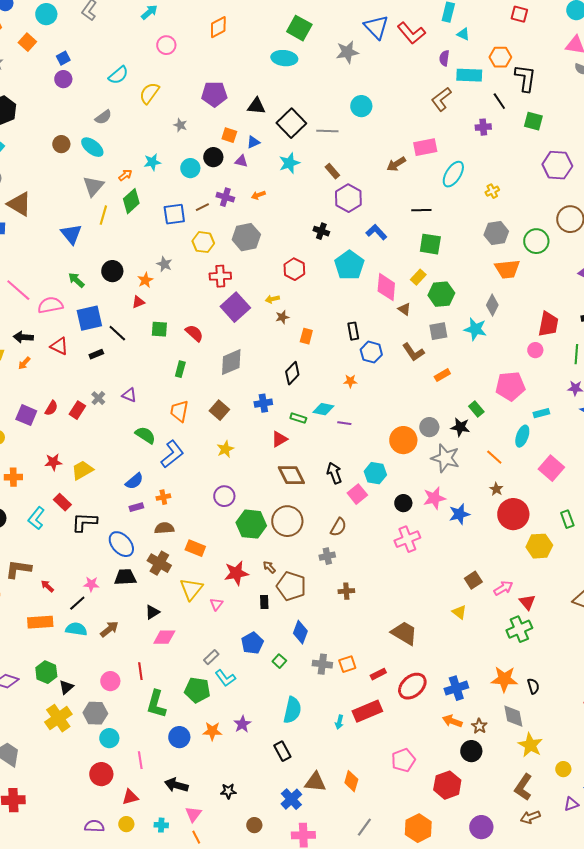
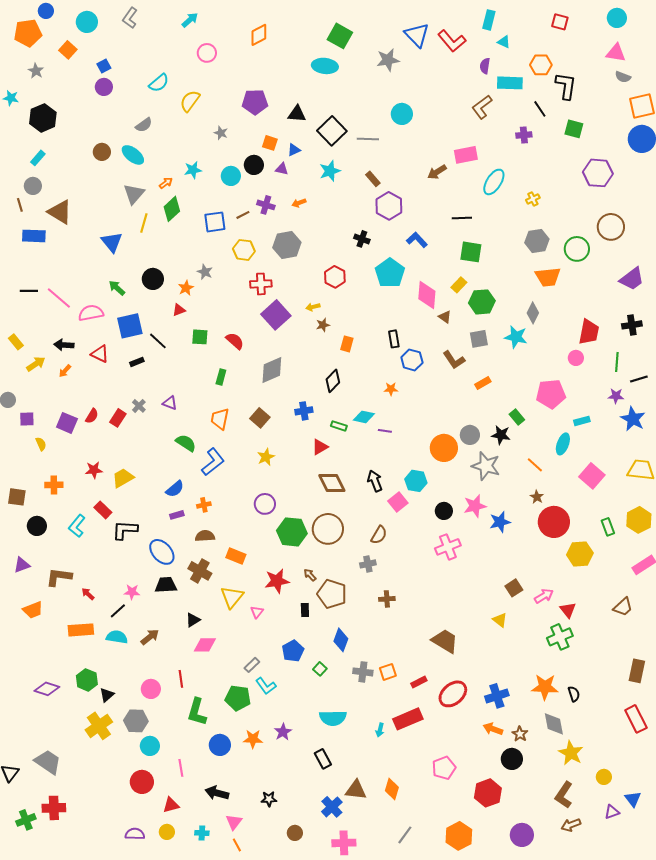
cyan semicircle: (292, 710) -> (333, 718), turned 76

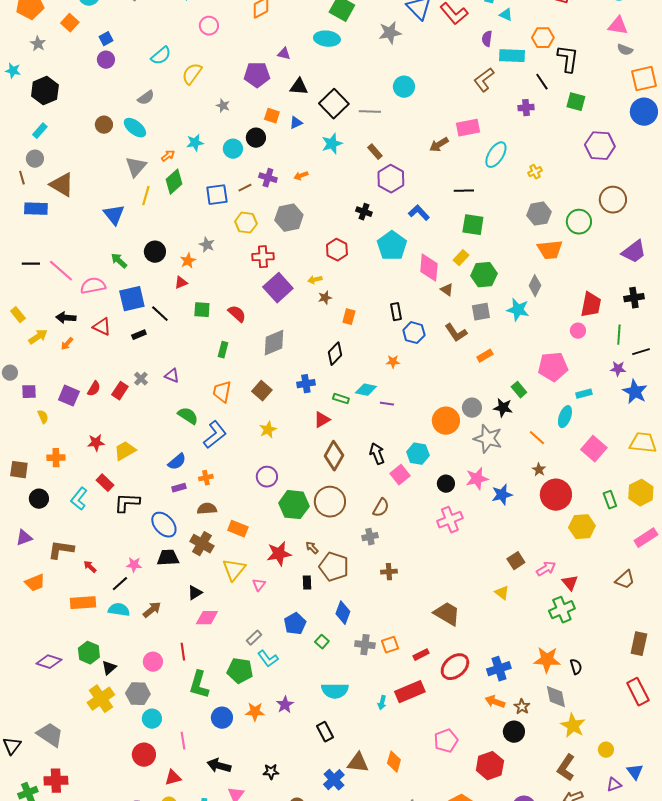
purple triangle: (282, 169) -> (284, 54), moved
brown diamond: (332, 483) -> (334, 456), turned 56

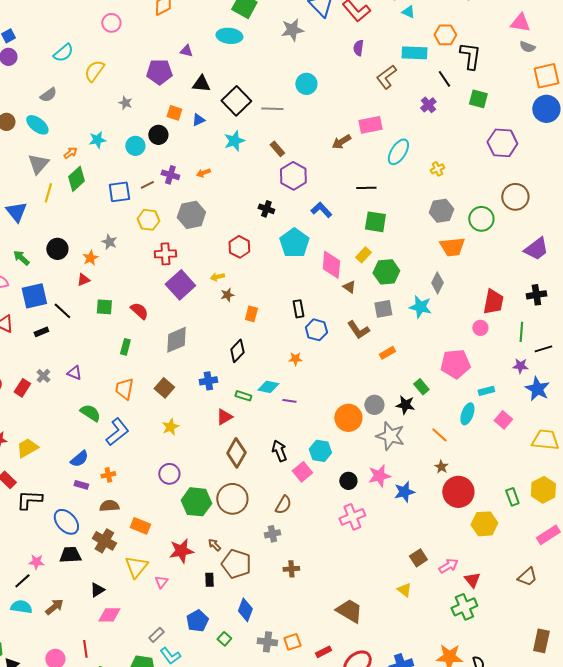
purple semicircle: (487, 39) -> (358, 48), moved
purple cross: (526, 108) -> (428, 105), turned -35
pink square: (594, 449) -> (503, 420), moved, size x0.7
purple rectangle: (179, 488) -> (81, 485), turned 32

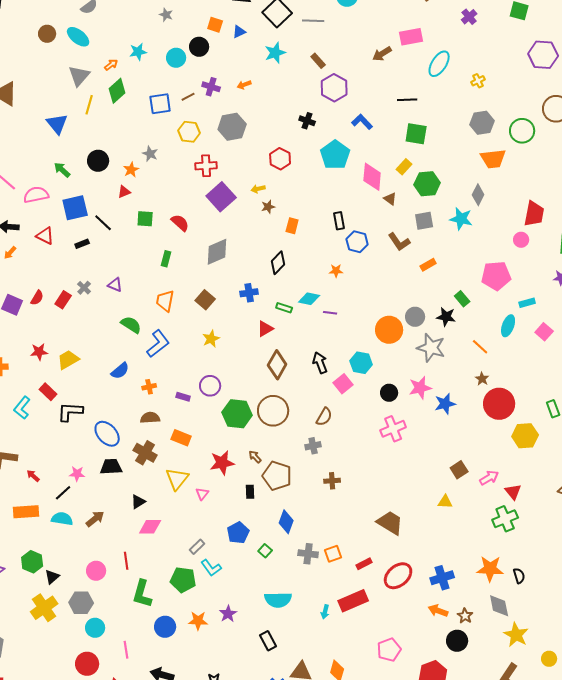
purple rectangle: (81, 485) -> (183, 397), moved
yellow triangle: (404, 590) -> (445, 502), turned -35

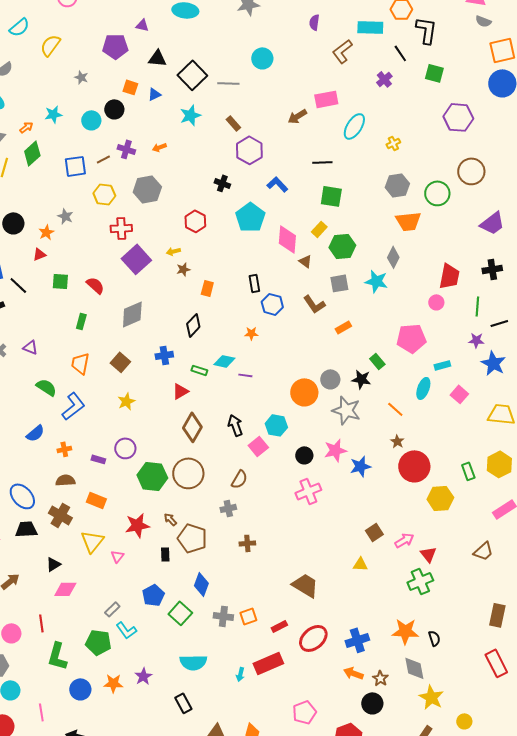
green square: (265, 551) -> (180, 613), size x1.6

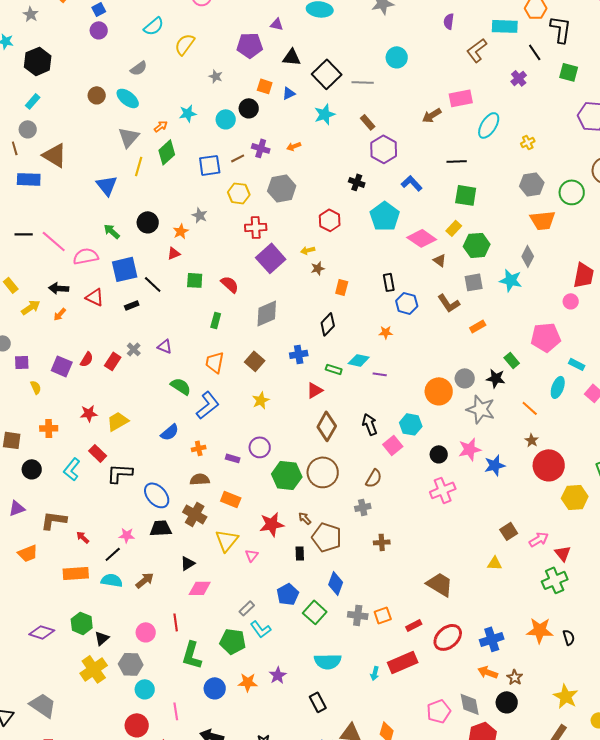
pink diamond: (287, 239) -> (422, 238), turned -60
cyan rectangle: (442, 365) -> (577, 364), turned 42
gray diamond: (414, 668) -> (470, 704), moved

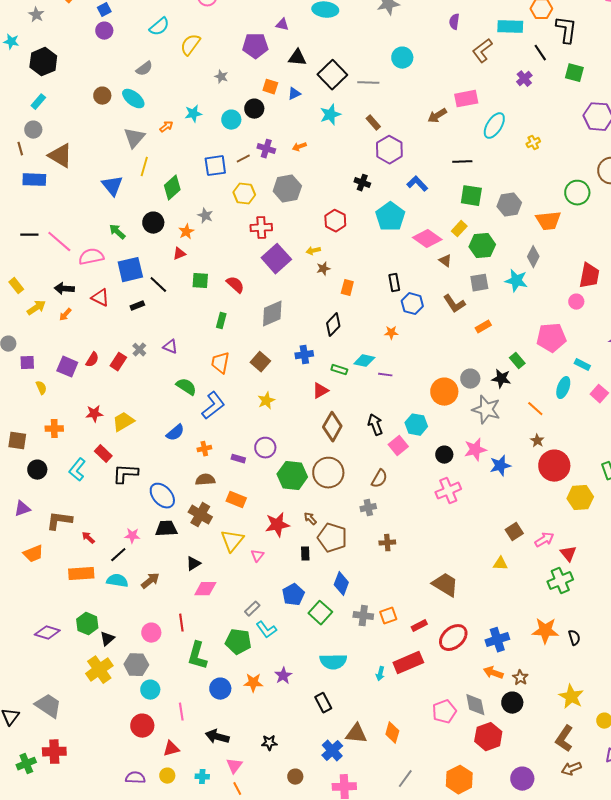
green diamond: (167, 152) -> (172, 188), moved
gray hexagon: (532, 184) -> (509, 205), moved

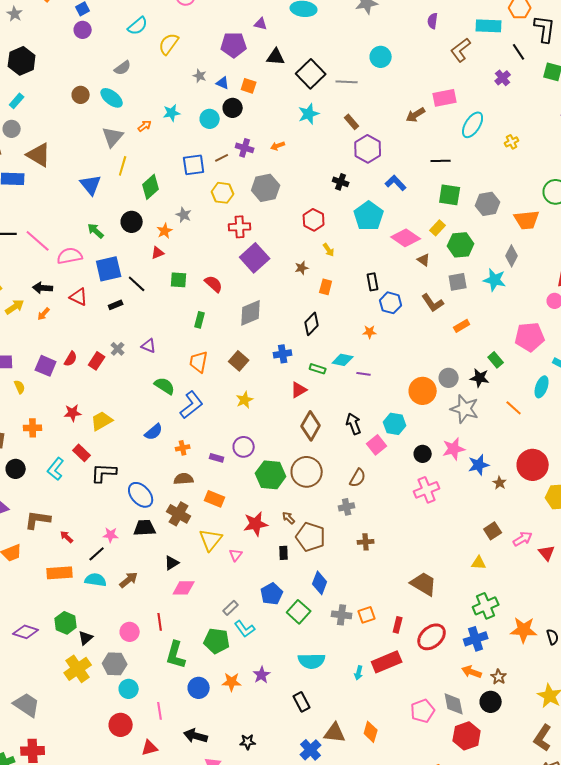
blue triangle: (294, 94) -> (223, 83), moved, turned 48
yellow arrow: (313, 251) -> (329, 250), moved, turned -112
brown star: (537, 441) -> (500, 483), moved
green cross: (560, 581) -> (486, 606), moved
red rectangle: (419, 626) -> (398, 625), turned -49

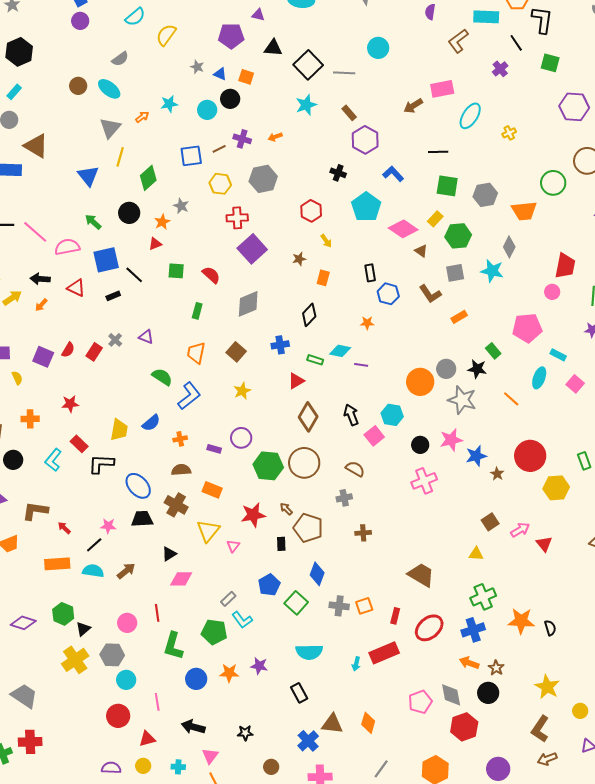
yellow trapezoid: (102, 421) -> (119, 430), moved, turned 130
brown semicircle: (358, 478) -> (355, 469), turned -90
purple star: (262, 675) -> (259, 666), turned -30

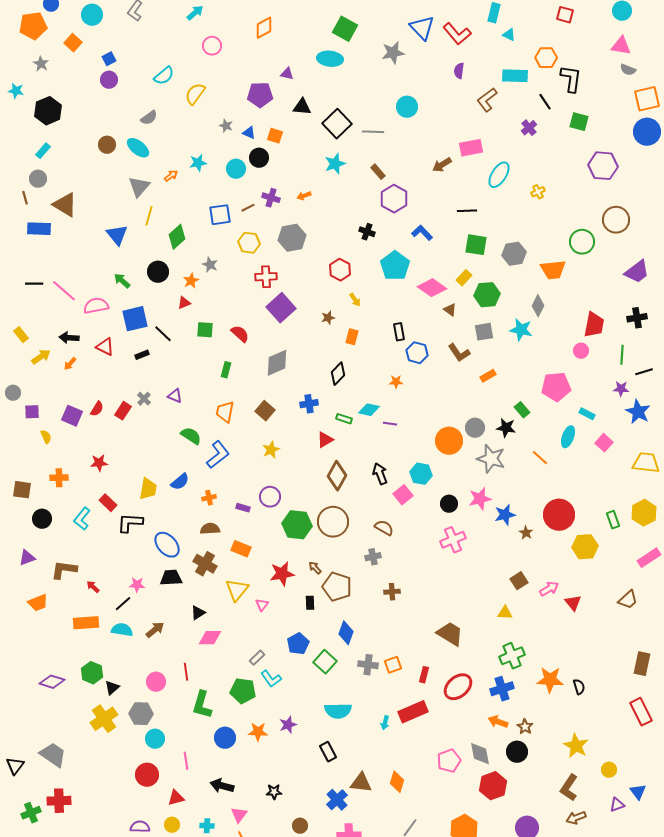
purple star: (259, 666) -> (288, 725), turned -30

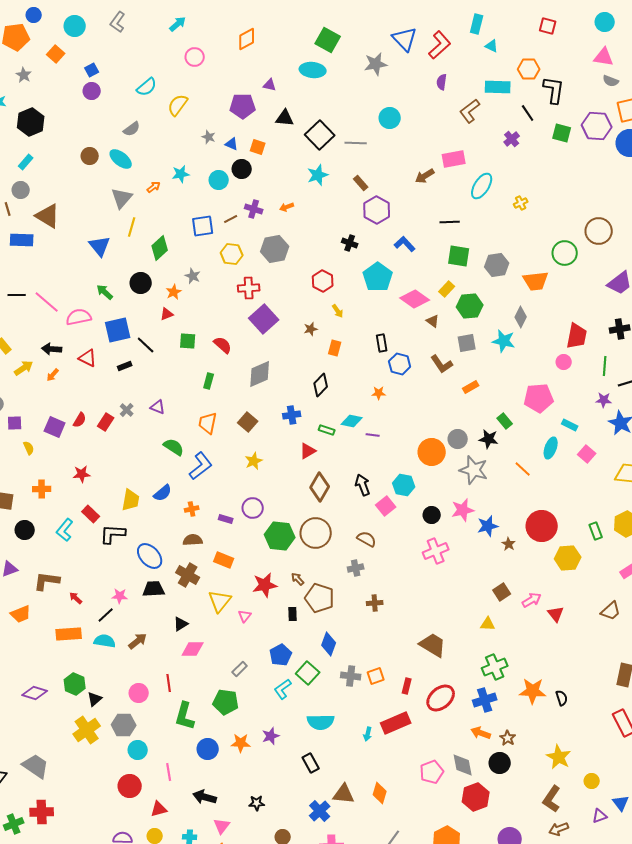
red L-shape: (457, 34) -> (440, 45), turned -92
purple hexagon: (603, 166) -> (597, 126), moved
cyan L-shape: (271, 679) -> (283, 689), moved, turned 90

